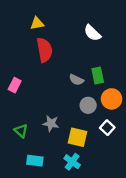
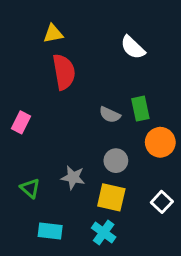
gray circle: (88, 105) -> (116, 161), moved
white square: (107, 128) -> (162, 202), moved

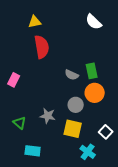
white semicircle: (133, 47) -> (94, 22), moved
orange circle: (160, 142) -> (95, 93), moved
cyan cross: (104, 233) -> (88, 152), moved

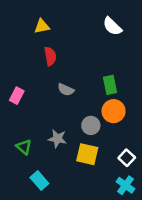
red semicircle: (42, 47) -> (50, 56), size x0.7
gray semicircle: (72, 75) -> (66, 90), moved
cyan rectangle: (33, 151) -> (39, 180), turned 42
cyan cross: (88, 152) -> (125, 185), moved

